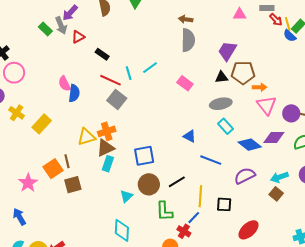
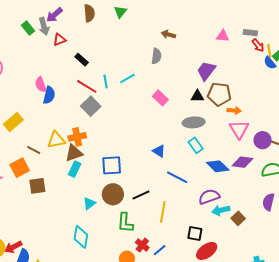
gray semicircle: (188, 40) -> (156, 56), moved, size x0.7
brown line: (67, 161) -> (34, 150), moved, turned -56
cyan arrow: (279, 177) -> (221, 210), moved
black square: (224, 204) -> (195, 233), moved
blue line: (194, 218) -> (160, 250), moved

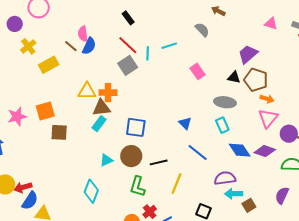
gray semicircle: (156, 56) -> (202, 30), turned -63
cyan line: (106, 82) -> (148, 53), moved
brown line: (34, 150) -> (71, 46), moved

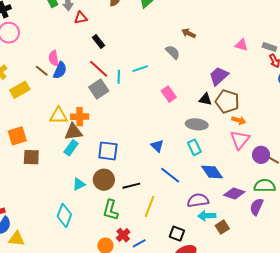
purple diamond: (265, 151) -> (234, 193), moved
purple semicircle: (282, 195) -> (257, 207), moved

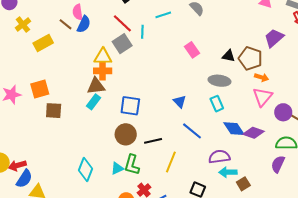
cyan line: (140, 69) -> (163, 15), moved
purple trapezoid: (219, 76) -> (274, 38), moved
yellow triangle: (59, 116) -> (103, 57), moved
cyan triangle: (79, 184) -> (117, 168), moved
purple diamond: (234, 193) -> (254, 133), moved

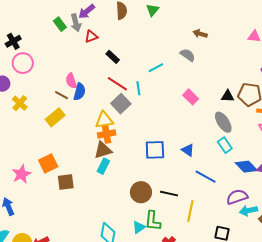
yellow rectangle: (43, 43) -> (55, 117), moved
gray ellipse: (219, 81) -> (223, 122), turned 60
blue square: (130, 106) -> (155, 150), moved
black line: (153, 141) -> (169, 194), turned 36

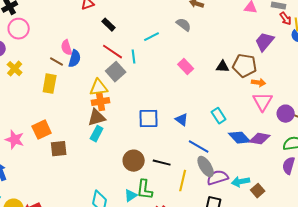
yellow rectangle: (55, 117) -> (50, 84), turned -42
gray ellipse: (223, 122) -> (206, 167), moved
pink star: (21, 174) -> (15, 140), turned -30
purple semicircle: (237, 197) -> (218, 178), moved

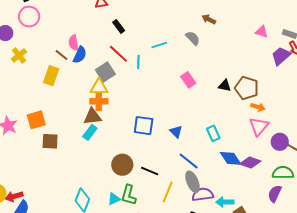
purple trapezoid: (265, 42) -> (281, 56), moved
gray square: (116, 72) -> (105, 72), moved

